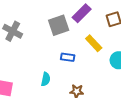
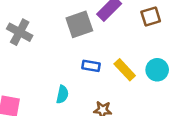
yellow rectangle: (94, 43) -> (125, 70), moved

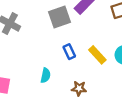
blue rectangle: (91, 66) -> (69, 52), turned 56

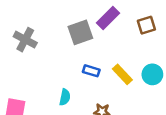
blue rectangle: (69, 52) -> (91, 71), turned -48

